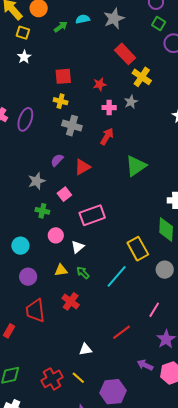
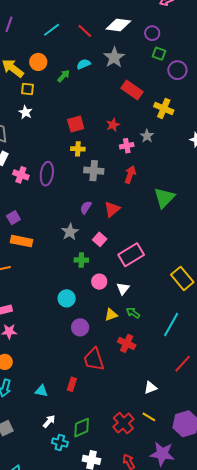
white star: (24, 57) -> (26, 112), moved
yellow cross: (142, 77) -> (164, 108), moved
cyan line: (117, 276) -> (171, 325), moved

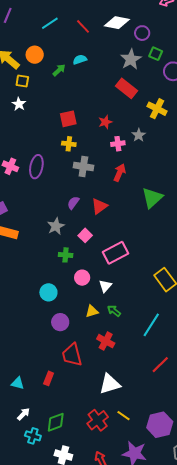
purple circle: (152, 33) -> (142, 33), moved
gray star: (114, 57) -> (131, 59), moved
white triangle: (150, 388) -> (110, 384), moved, size x1.6

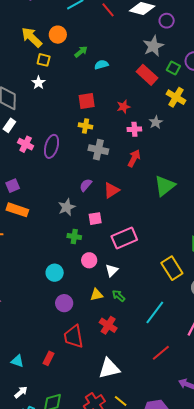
green square: (156, 54) -> (173, 68), moved
cyan semicircle: (80, 60) -> (101, 65), moved
pink square: (85, 235) -> (95, 219), turned 32

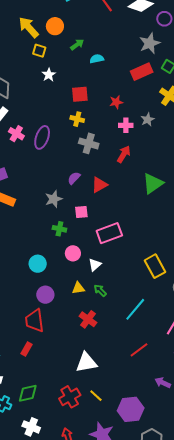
red rectangle: (147, 75) -> (142, 72), turned -70
white star: (38, 83) -> (49, 75), moved
red trapezoid: (74, 337) -> (35, 321), moved

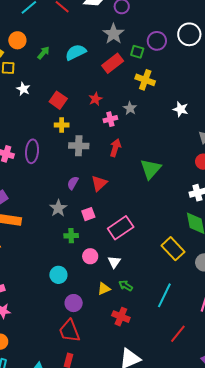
cyan semicircle: (97, 59) -> (76, 52), moved, size x1.5
red square: (80, 94) -> (58, 100), turned -36

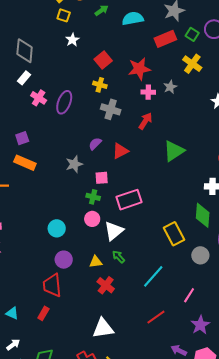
red star: (95, 99) -> (139, 69), size x1.6
green cross: (71, 236) -> (93, 197), moved
white triangle: (114, 262) -> (114, 231), size x1.5
yellow triangle: (104, 289) -> (96, 262), moved

